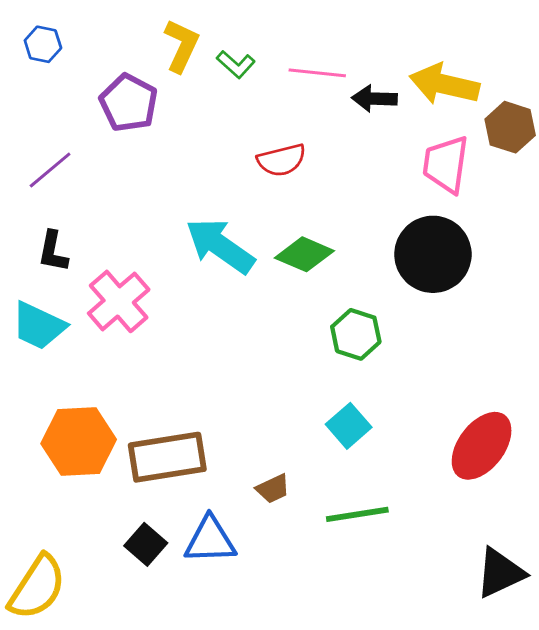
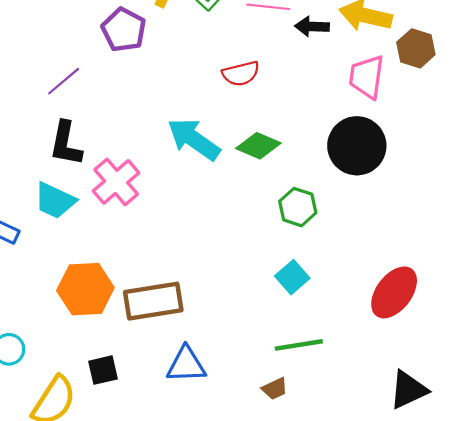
black L-shape: (53, 251) -> (66, 144), size x1.4
brown trapezoid: (273, 489) -> (275, 389), moved
black square: (146, 544) -> (103, 370), moved, turned 36

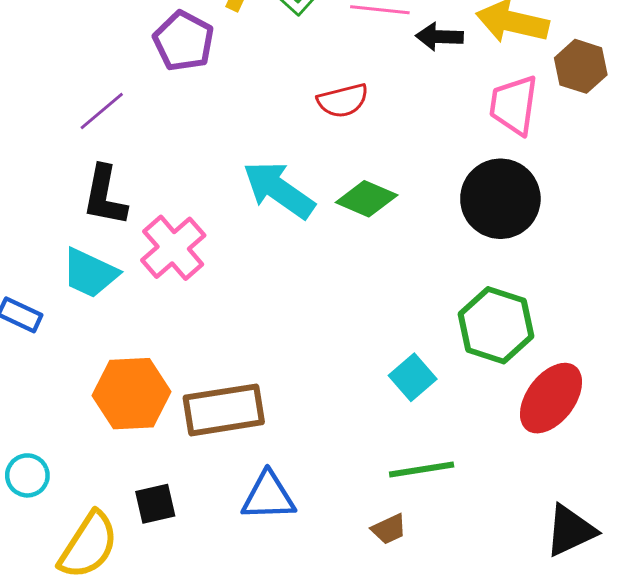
green hexagon: (298, 207) -> (496, 325), moved, size x1.4

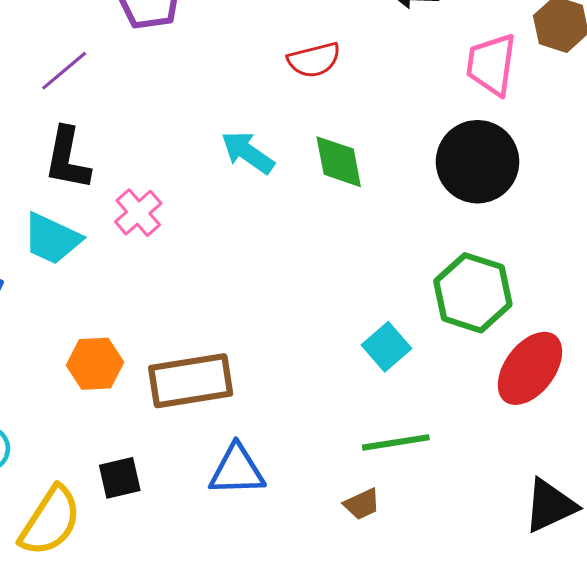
cyan arrow: (279, 190) -> (248, 152), size x0.7
green diamond: (367, 199) -> (339, 162), turned 56
pink cross: (173, 248) -> (138, 213), size x0.7
orange hexagon: (131, 394) -> (95, 364), size x0.7

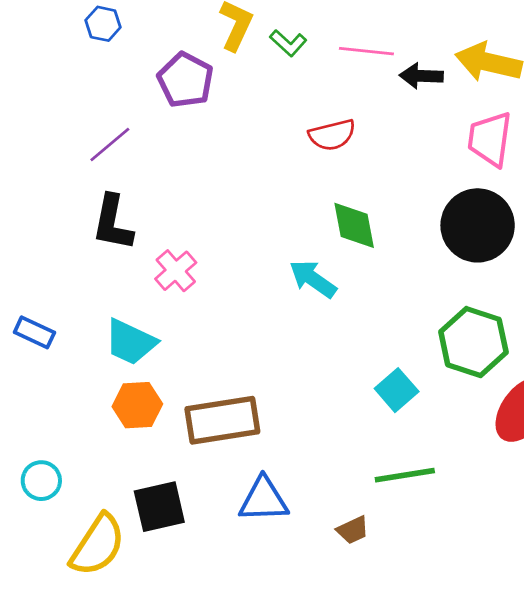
cyan arrow: (248, 152) -> (313, 279), moved
cyan trapezoid: (52, 239) -> (130, 342), moved
black square: (120, 478) -> (159, 507), size x1.4
brown trapezoid: (362, 504) -> (353, 530), moved

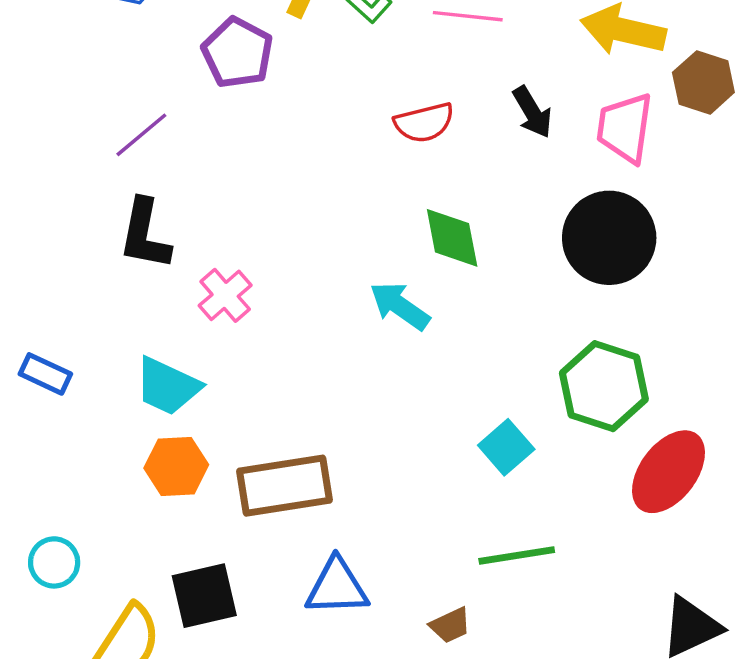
black arrow: (421, 76) -> (532, 112), moved, turned -123

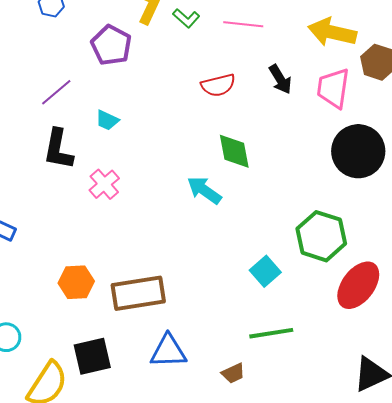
black circle: (609, 238) -> (358, 151), moved
cyan trapezoid: (168, 386) -> (107, 120), moved, size x0.6

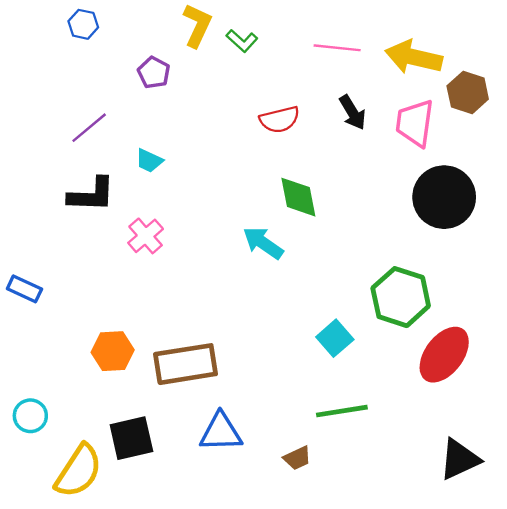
pink line: (243, 24) -> (337, 48), moved
purple pentagon: (111, 45) -> (154, 72), size x0.7
black L-shape: (58, 149) -> (91, 195), turned -99

